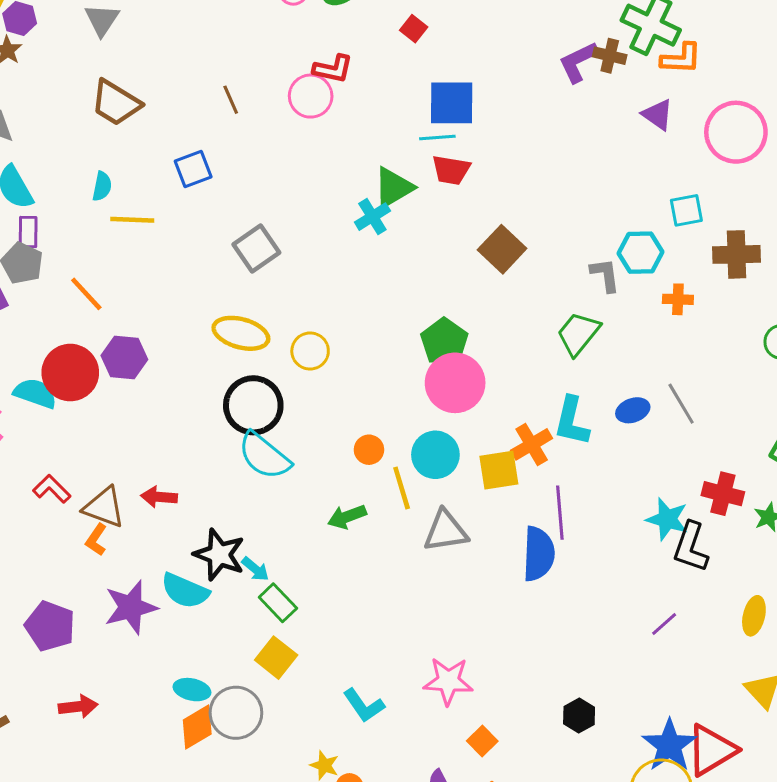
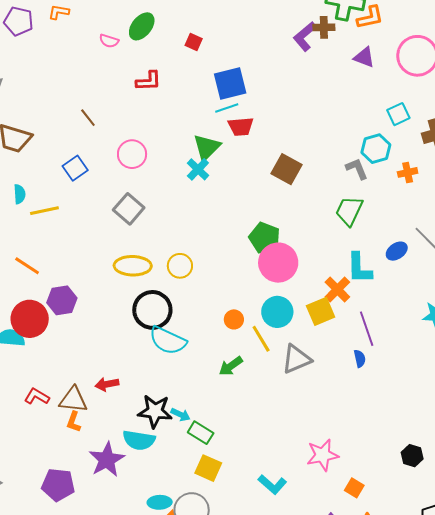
pink circle: (311, 96) -> (132, 154), moved
blue semicircle: (539, 554) -> (360, 359), size x0.5

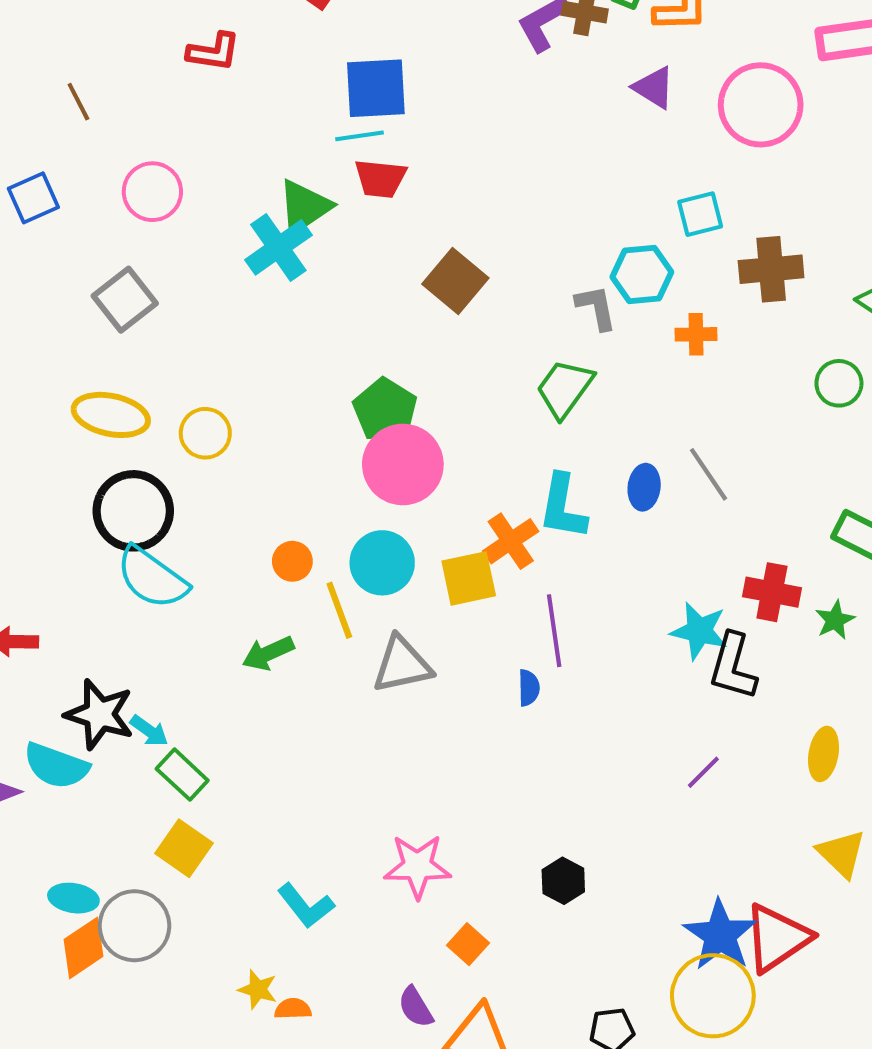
cyan cross: (198, 169) -> (278, 247), size x1.4
blue ellipse: (397, 251) -> (644, 487), turned -60
black hexagon: (412, 456) -> (563, 881), moved

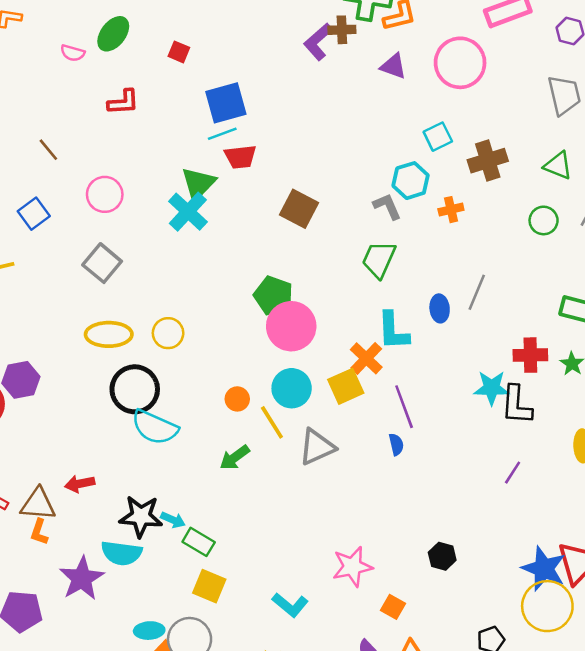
gray line: (709, 474) -> (477, 292), turned 69

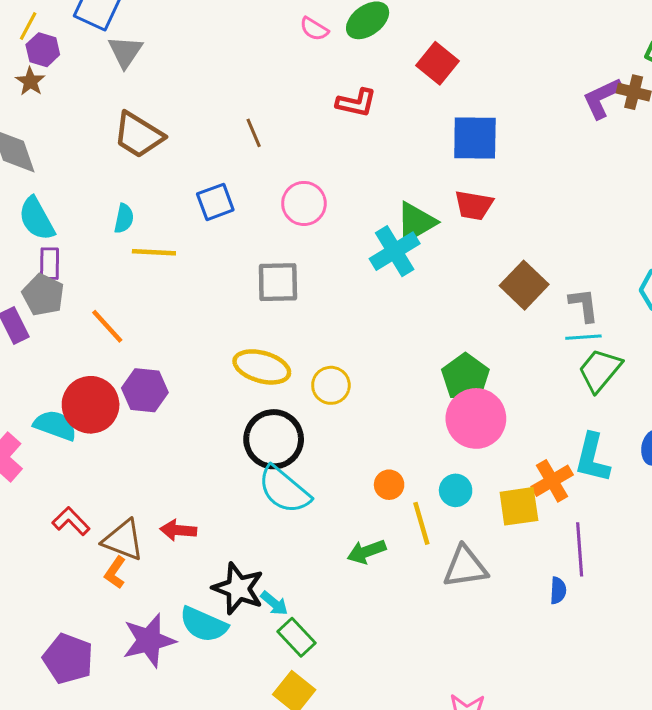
red square: (179, 52) -> (437, 63), size x1.5
cyan line: (222, 134) -> (583, 337), moved
gray L-shape: (387, 206) -> (584, 305), moved
gray square: (102, 263) -> (278, 282), turned 33
cyan circle: (292, 388) -> (456, 490), size x0.7

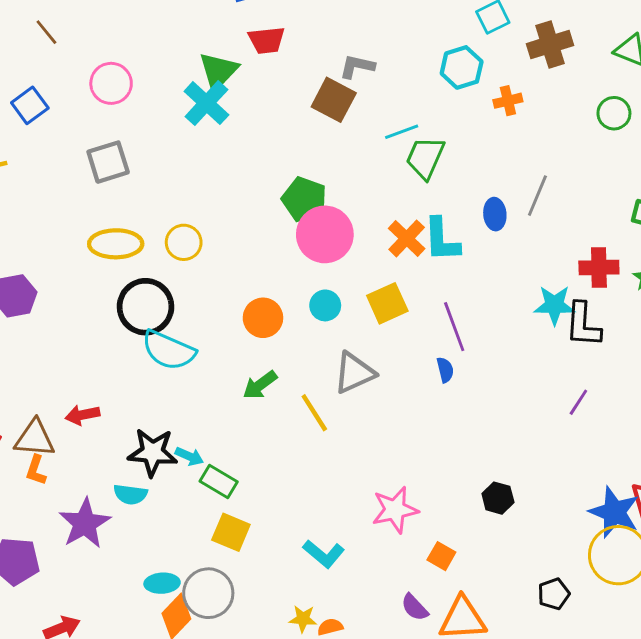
gray L-shape: (584, 305) -> (357, 66), moved, turned -54
orange cross: (552, 481) -> (407, 238), moved
orange circle: (389, 485) -> (263, 318), size x1.4
yellow line: (421, 523) -> (314, 413), moved
cyan semicircle: (204, 624) -> (130, 494), size x0.7

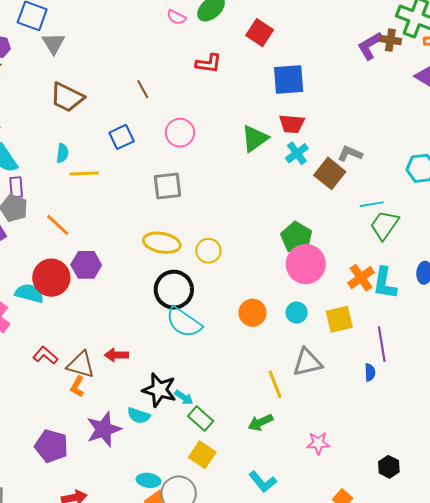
cyan cross: (206, 103) -> (297, 153), moved, size x0.7
green arrow: (260, 385) -> (260, 422), moved
pink star: (395, 510) -> (318, 443), moved, size x0.7

